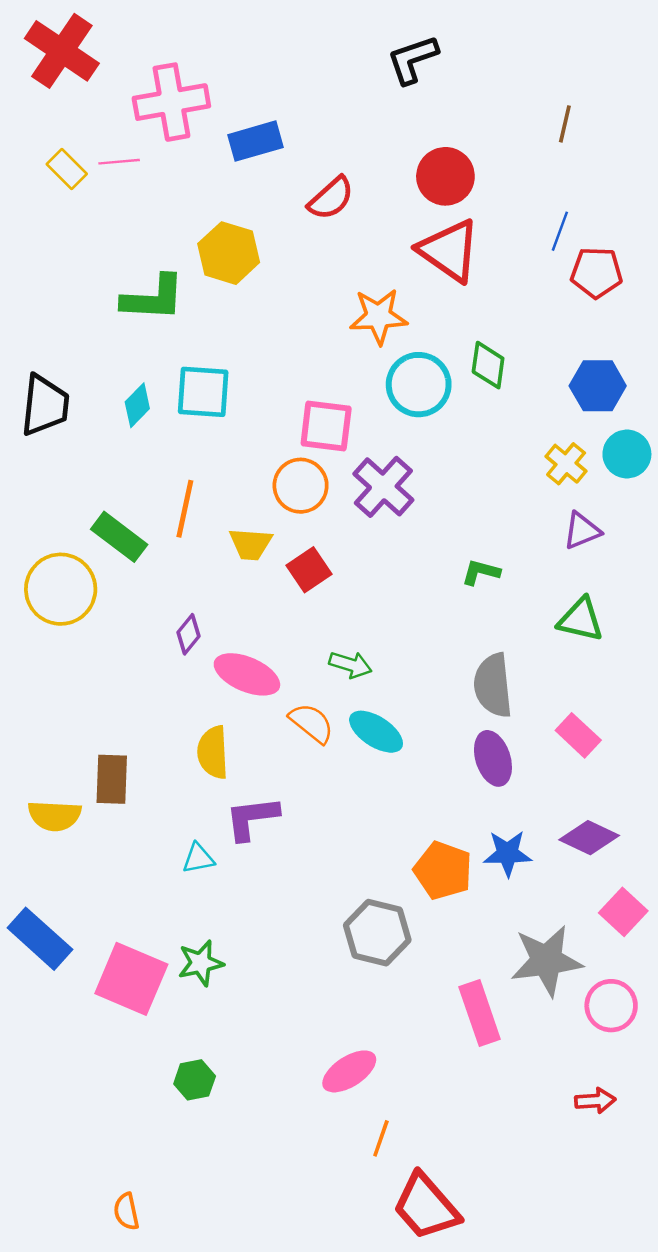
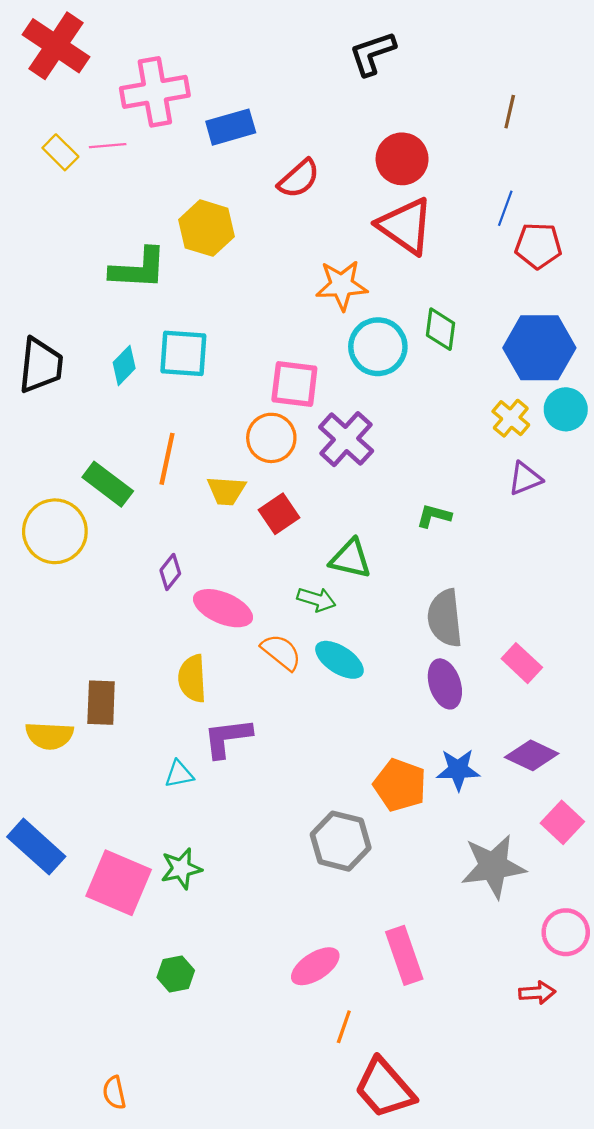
blue hexagon: (598, 386) -> (539, 348), size x1.4
green triangle: (581, 620) -> (350, 559), moved
pink circle: (611, 1006) -> (566, 932), moved
pink rectangle: (480, 1013) -> (404, 955), moved

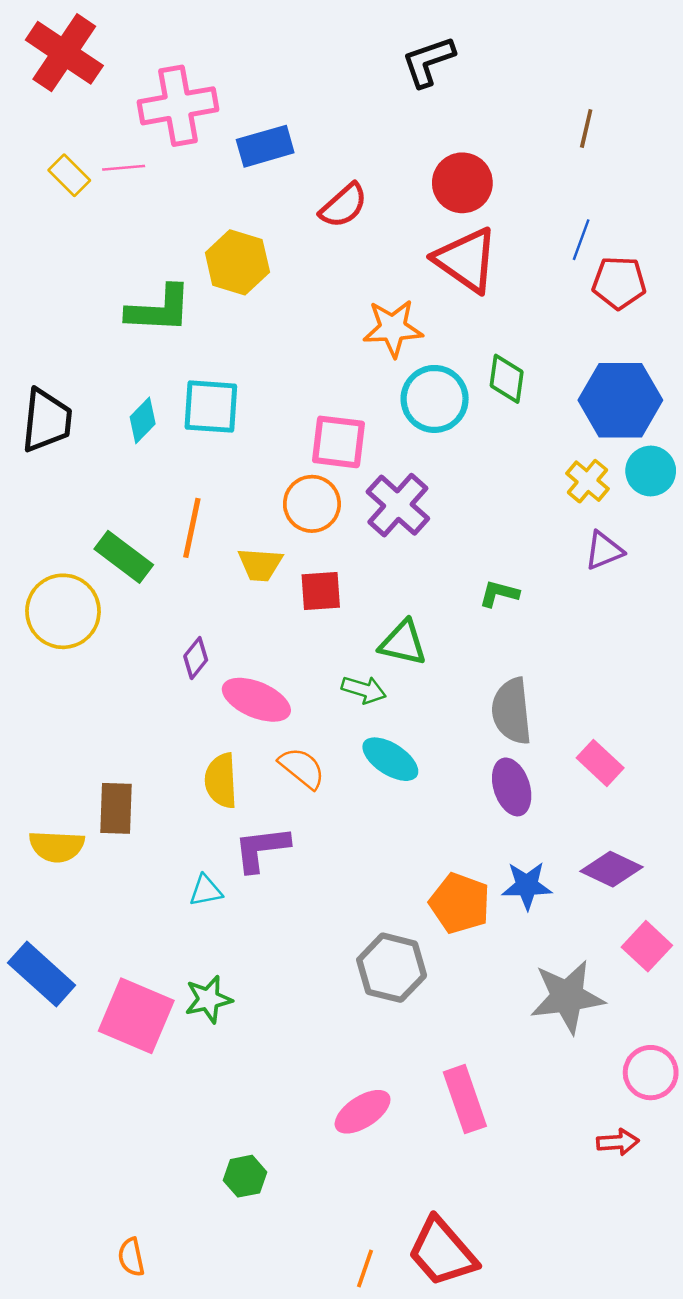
red square: (279, 514) -> (321, 591), turned 30
orange semicircle: (281, 652) -> (302, 768), moved
green hexagon: (176, 974) -> (245, 1176), moved
orange line: (344, 1027) -> (365, 1268), moved

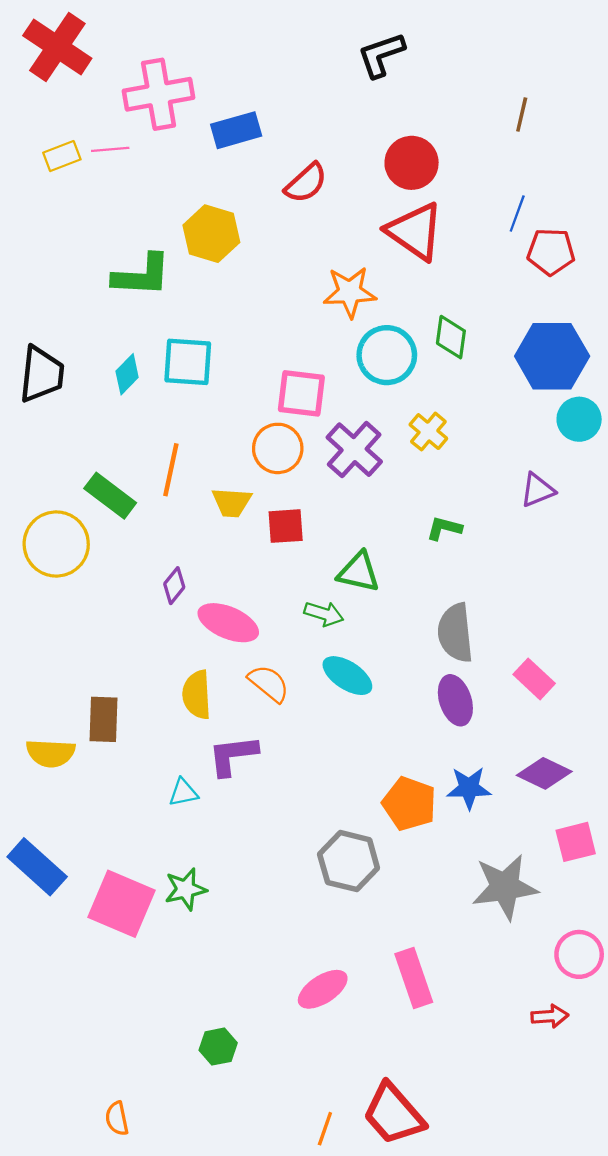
yellow rectangle: (69, 175) -> (62, 156), turned -66
yellow cross: (587, 481) -> (428, 432), moved
pink square: (647, 946) -> (576, 842), turned 33

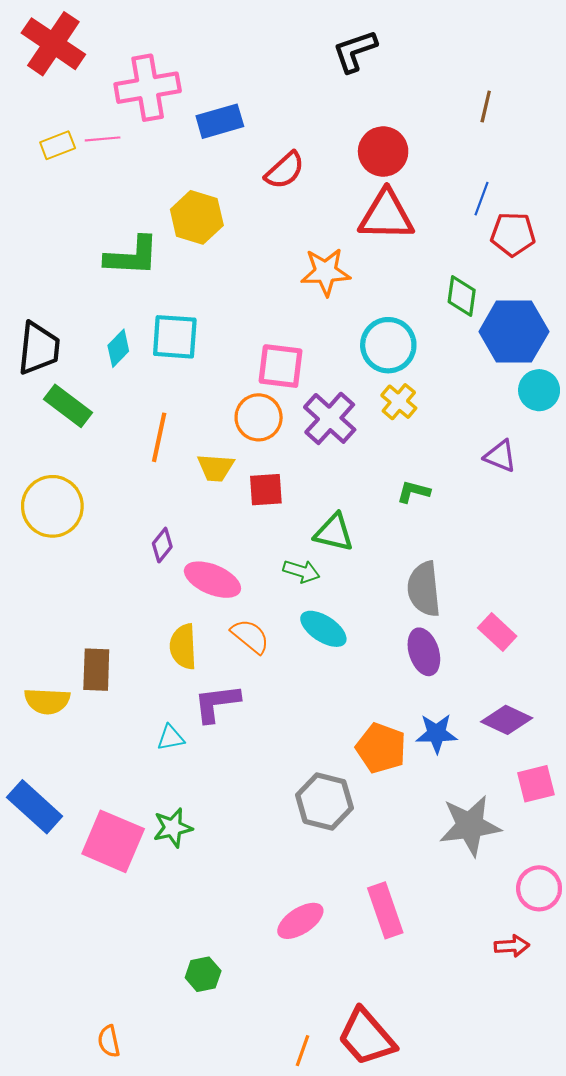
red triangle: (415, 231) -> (386, 215), turned -34
green diamond: (451, 337) -> (462, 296), moved
cyan circle: (387, 355) -> (388, 345), moved
purple triangle: (537, 490) -> (500, 456), turned 44
green rectangle: (110, 496) -> (68, 406), moved

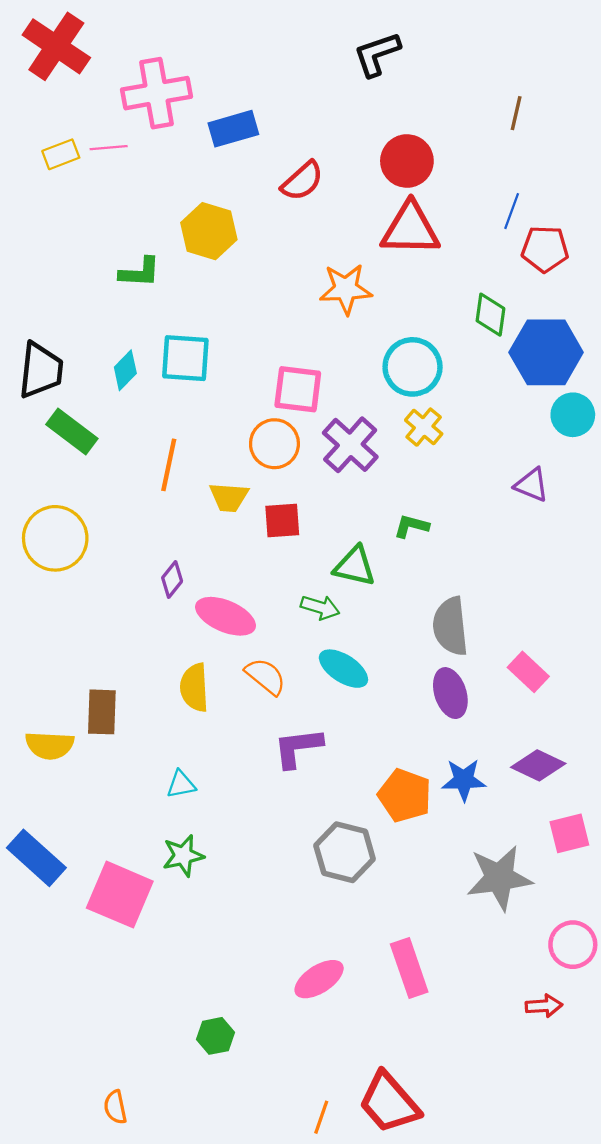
green L-shape: (132, 256) -> (140, 272), size x0.7
green L-shape: (413, 492) -> (411, 526), moved
purple L-shape: (217, 703) -> (298, 748), moved
green star: (173, 828) -> (183, 856), moved

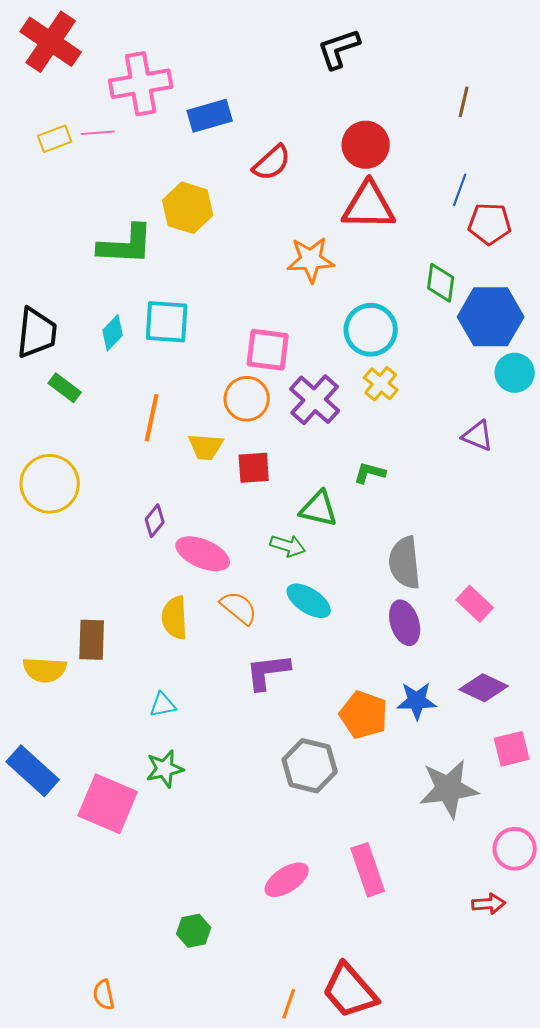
green L-shape: (140, 272) -> (126, 245), size x1.5
green rectangle: (72, 431) -> (65, 388), size x0.7

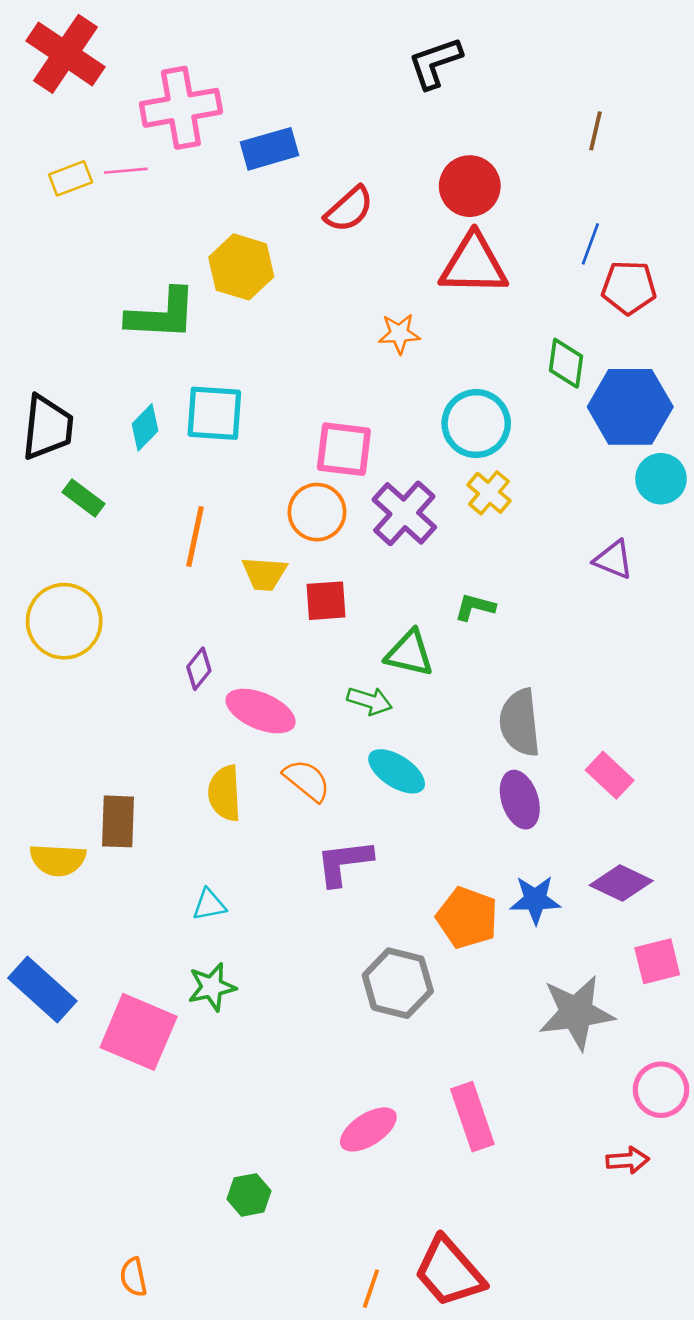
orange star: (311, 260) -> (399, 334), size x0.7

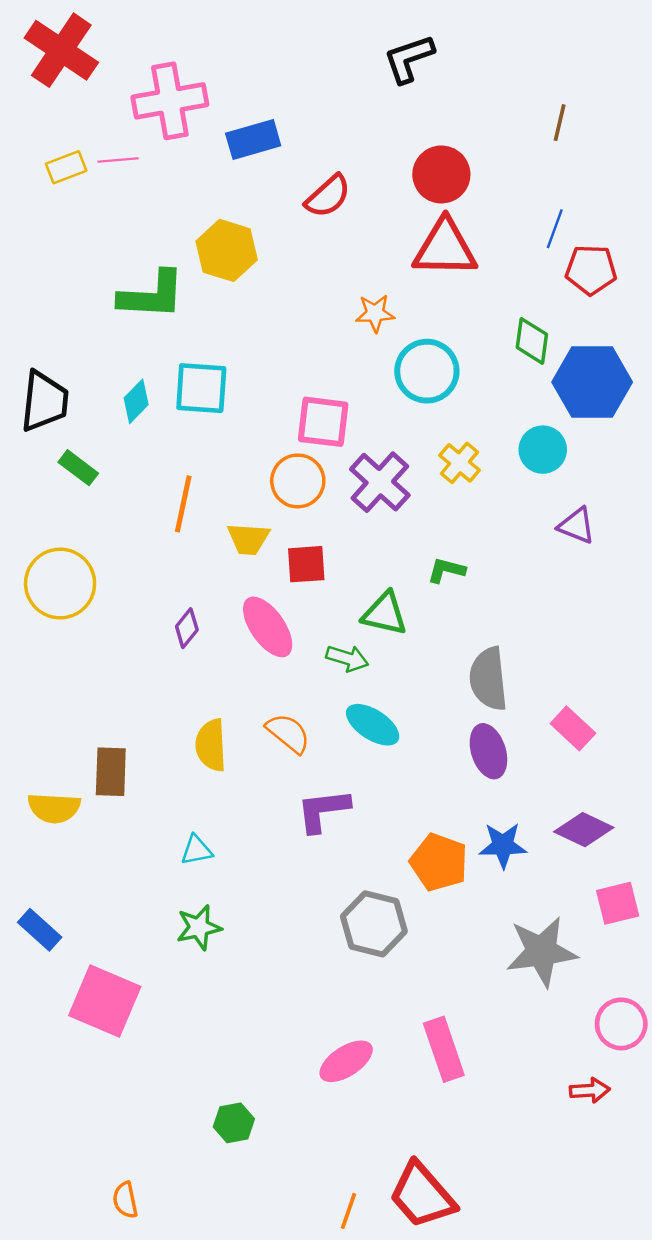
cyan circle: (476, 424) -> (427, 371), moved
cyan circle: (661, 479) -> (543, 450), moved
pink ellipse: (261, 711) -> (268, 627), moved, turned 32
blue rectangle: (42, 990) -> (40, 930), size x0.7
pink square: (139, 1032) -> (105, 1001), moved

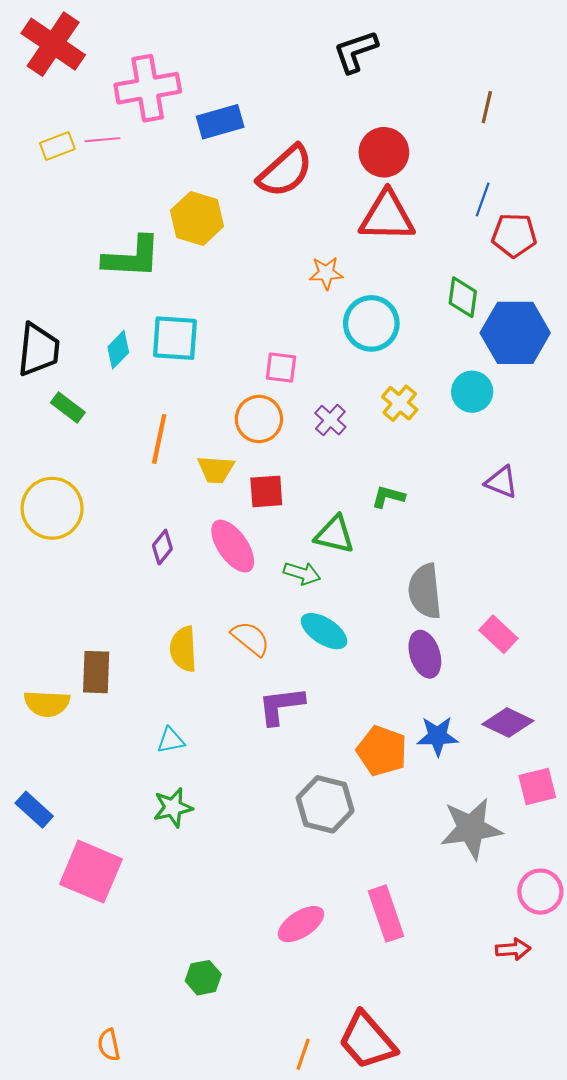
red semicircle: (328, 196) -> (285, 171), size x1.4
pink square: (323, 422) -> (281, 368), size x0.7
purple cross: (380, 482) -> (330, 420), size x0.6
purple triangle: (577, 526) -> (502, 482), moved

